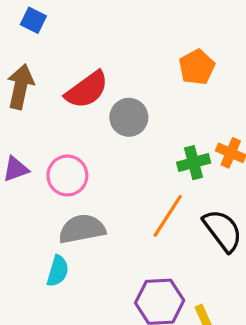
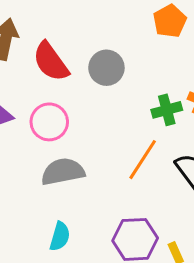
red semicircle: (87, 90) -> (51, 62), moved, turned 90
cyan semicircle: (58, 271) -> (60, 236), moved

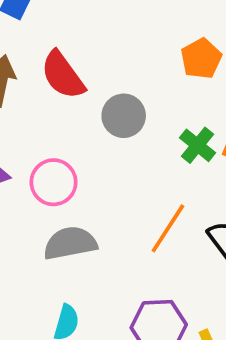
red semicircle: (51, 62) -> (63, 75), moved
green cross: (167, 110) -> (197, 145), moved, turned -36

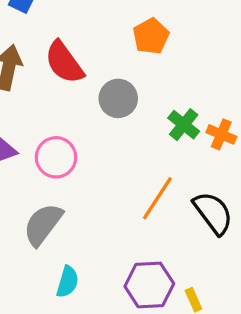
orange pentagon: (201, 59) -> (151, 36), moved
gray semicircle: (70, 243) -> (43, 224), moved, turned -42

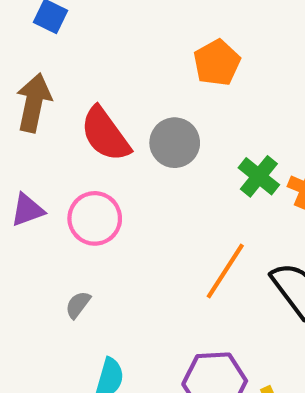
red semicircle: (64, 62) -> (105, 134), moved
gray semicircle: (43, 224) -> (78, 305), size x0.5

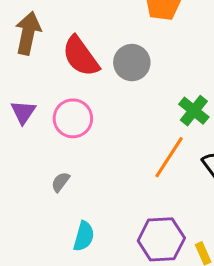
green cross: (259, 176) -> (194, 111), moved
purple triangle: (27, 210) -> (23, 112), turned -36

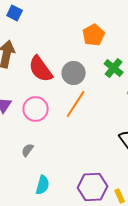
green cross: (194, 111) -> (114, 68), moved
orange line: (169, 157) -> (76, 104), moved

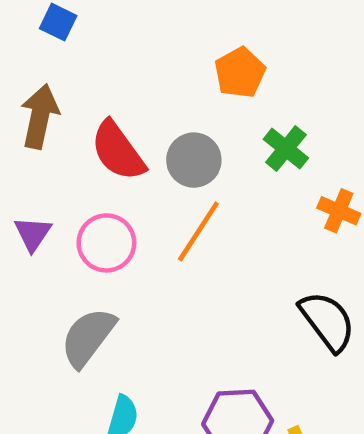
gray semicircle: (28, 150) -> (88, 337), size x2.0

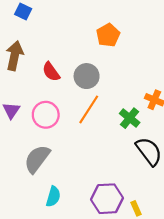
green cross: (286, 149) -> (130, 118), moved
red semicircle: (118, 151) -> (51, 72), size x0.7

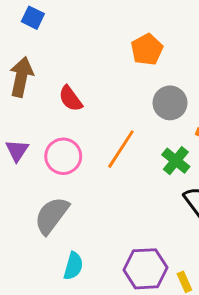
gray circle: (87, 76) -> (170, 103), moved

